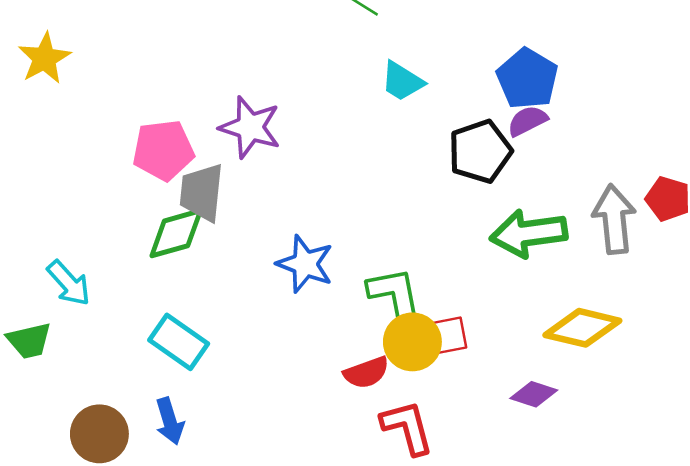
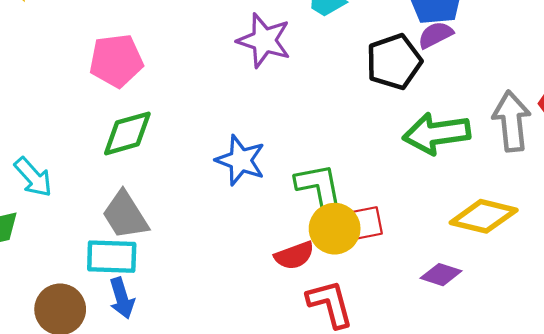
purple star: (250, 127) -> (264, 40), moved
gray trapezoid: (202, 192) -> (125, 215), moved, turned -38
cyan rectangle: (179, 342) -> (112, 257), moved, turned -33

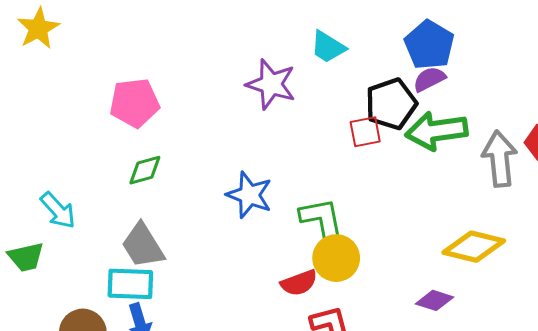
green diamond: (127, 133) -> (145, 170), size x0.7
green arrow: (437, 133) -> (437, 131), moved
red square: (366, 223) -> (365, 132), moved

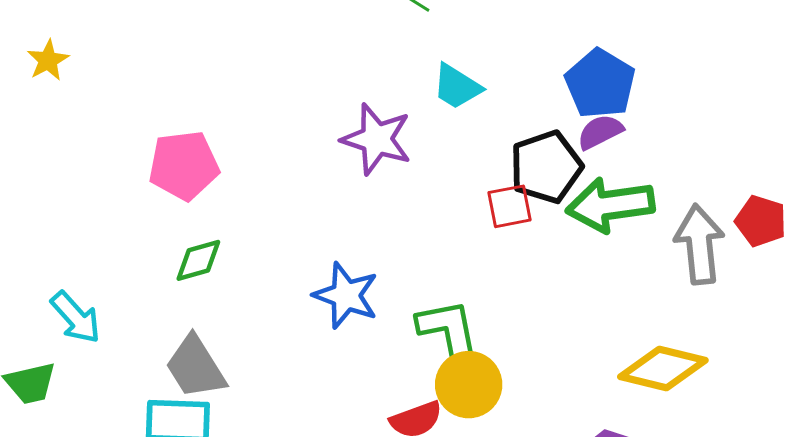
yellow star: (38, 28) -> (48, 60), size x0.7

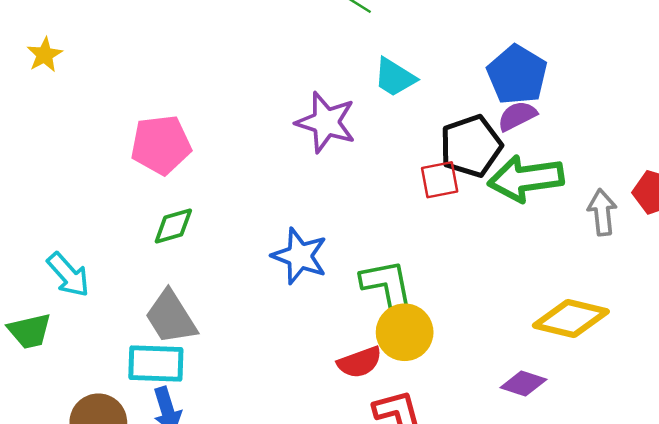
gray arrow: (699, 244) -> (602, 212), size x0.7

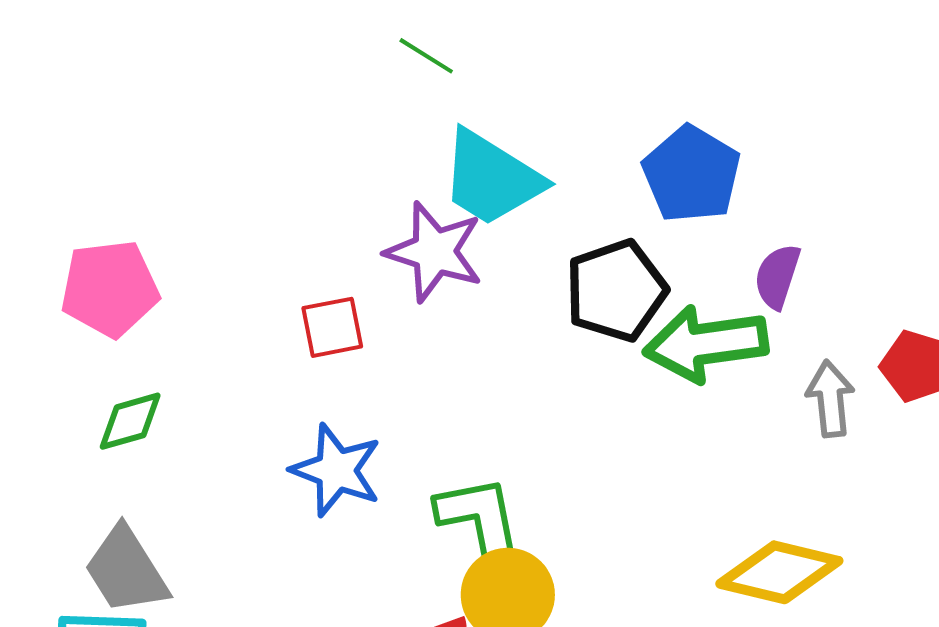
cyan trapezoid: (395, 77) -> (491, 178), size x1.5
purple semicircle: (517, 116) -> (777, 276), moved, turned -45
purple star: (326, 122) -> (434, 252), moved
red square: (440, 180) -> (332, 327), moved

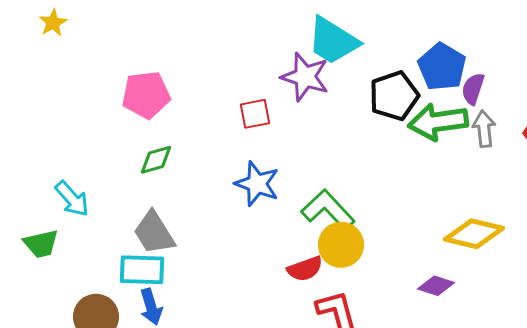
blue pentagon: (692, 174) -> (442, 67), moved
gray arrow: (830, 399) -> (484, 129), moved
green L-shape: (481, 523) -> (328, 210), turned -32

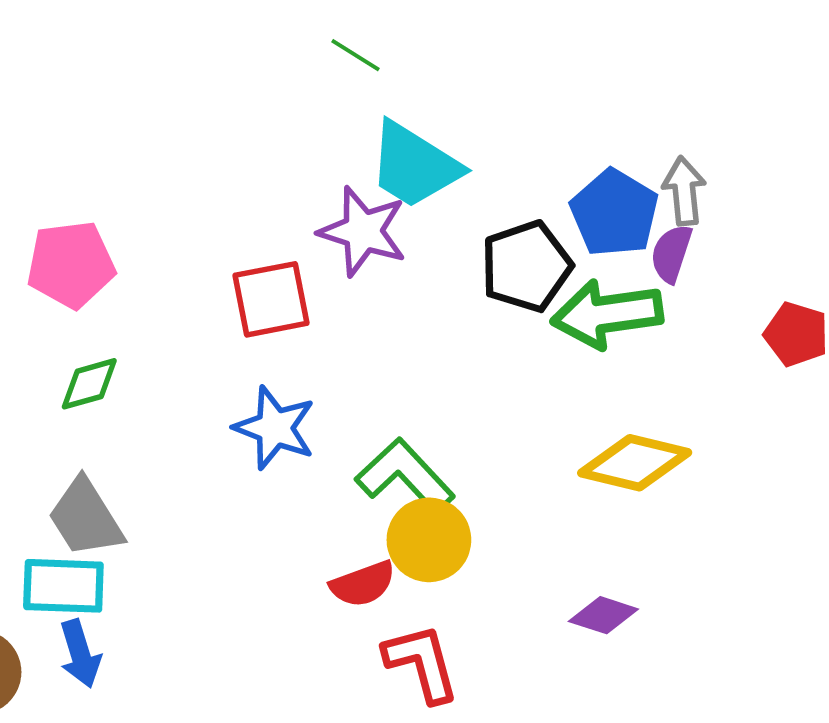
red square: (255, 114) -> (271, 299), size x1.4
gray arrow: (484, 129) -> (684, 191), moved
yellow diamond: (474, 234) -> (635, 463), moved

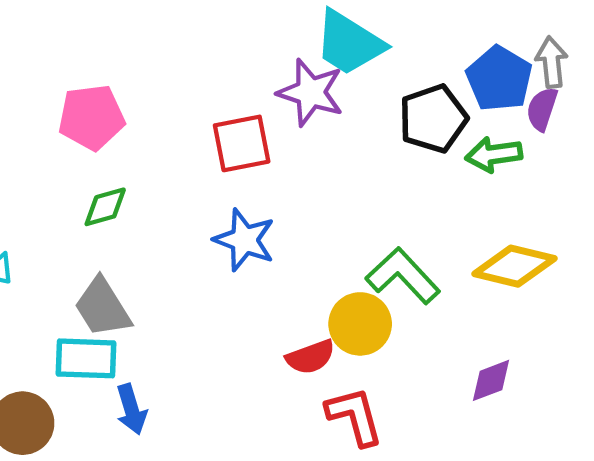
green arrow: (607, 314) -> (494, 154), size x0.7
green L-shape: (405, 476) -> (403, 276), moved
purple diamond: (603, 615) -> (491, 380), turned -39
blue arrow: (80, 654) -> (131, 409), moved

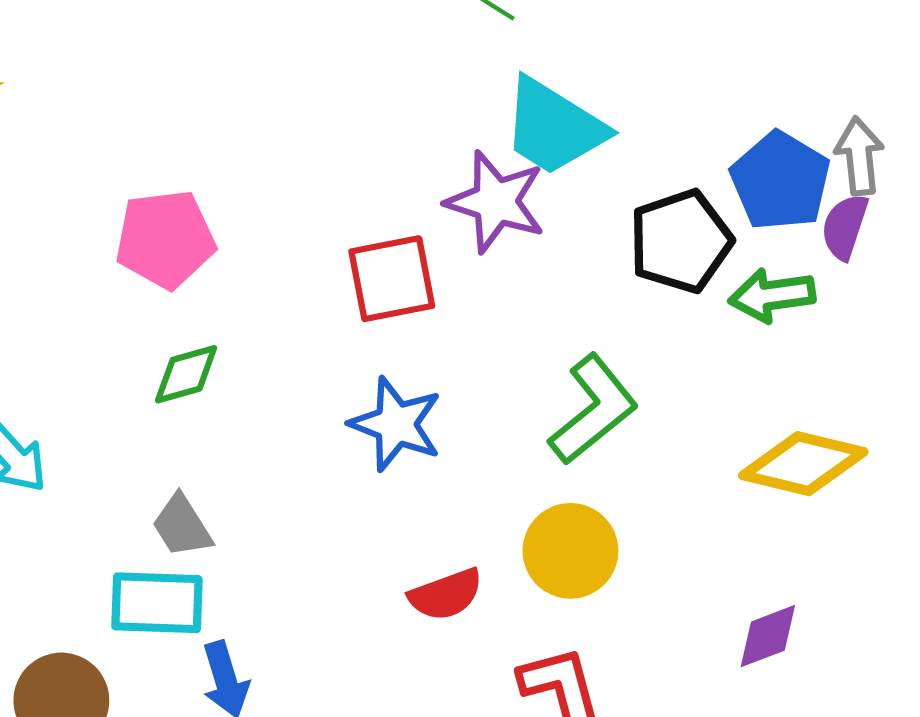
green L-shape: (403, 276) -> (593, 410), moved, turned 94
gray trapezoid: (102, 307) -> (182, 526), size x0.7
red semicircle: (311, 357) -> (446, 594), moved

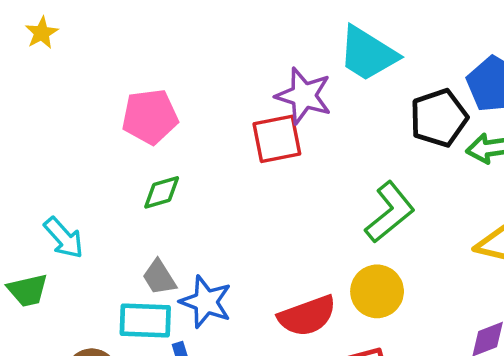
purple star: (496, 202) -> (304, 96), moved
blue star: (396, 424) -> (206, 302), moved
red semicircle: (446, 594) -> (307, 316), size x1.4

